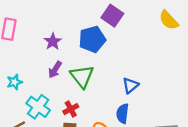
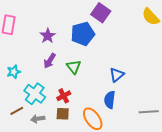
green triangle: (82, 76) -> (74, 67), size x0.7

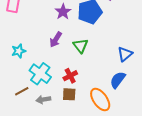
purple star: (48, 36) -> (63, 12), moved
blue semicircle: (110, 100) -> (118, 80), turned 30

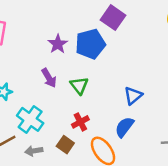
purple arrow: (56, 40) -> (49, 78), turned -63
red cross: (70, 76) -> (80, 122), moved
brown square: (69, 94) -> (65, 145), turned 32

